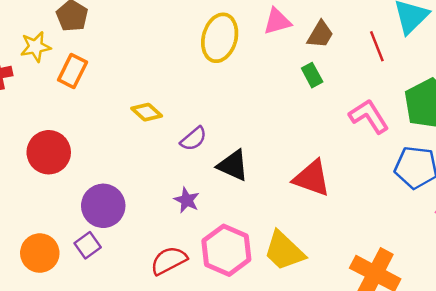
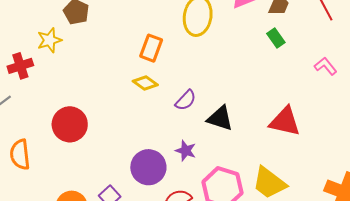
orange rectangle: (73, 71) -> (151, 48), moved
pink L-shape: (369, 116) -> (326, 66), size x0.7
purple circle: (103, 206) -> (148, 167), moved

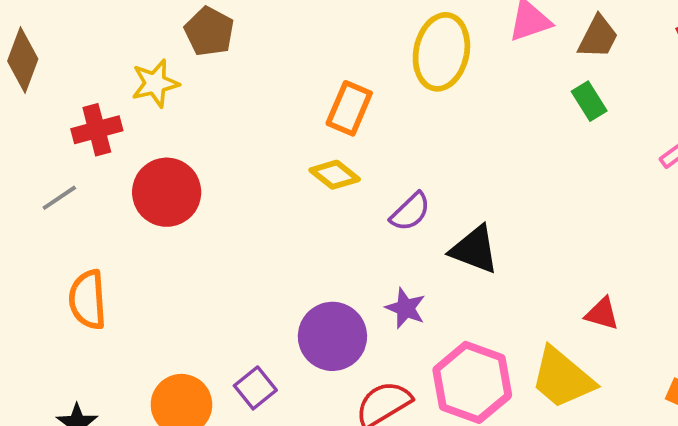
red triangle: (285, 121) -> (602, 314), moved, size x0.6
red circle: (70, 124) -> (167, 192), moved

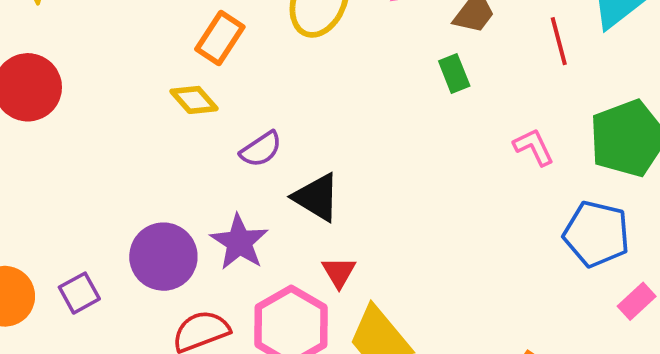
purple star: (406, 308) -> (239, 242), size x1.4
red triangle: (602, 314) -> (339, 272), moved, turned 33

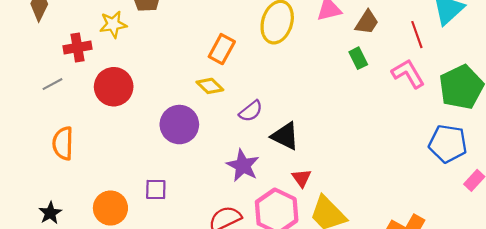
pink L-shape: (534, 147) -> (408, 74), moved, size x1.4
purple circle: (163, 257) -> (179, 125), moved
purple square: (79, 293) -> (156, 190), moved, turned 35

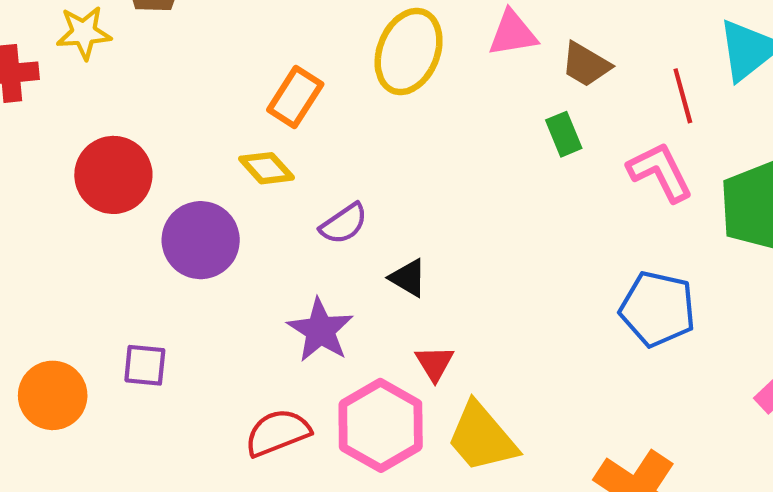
brown trapezoid: (367, 22) -> (586, 65), turned 84
red circle: (114, 87) -> (113, 175), moved
black triangle: (285, 136) -> (408, 278), size x0.7
blue pentagon: (448, 144) -> (658, 309), moved

